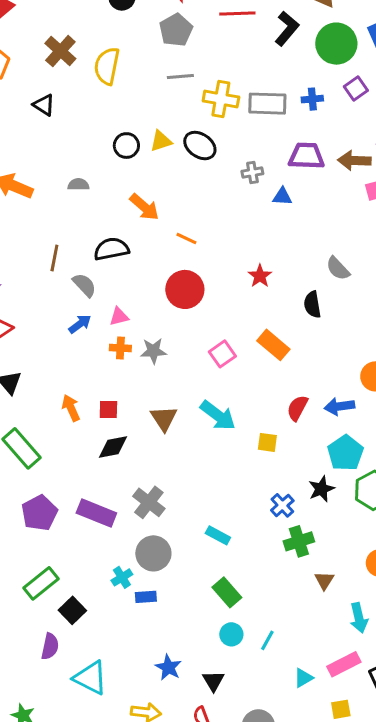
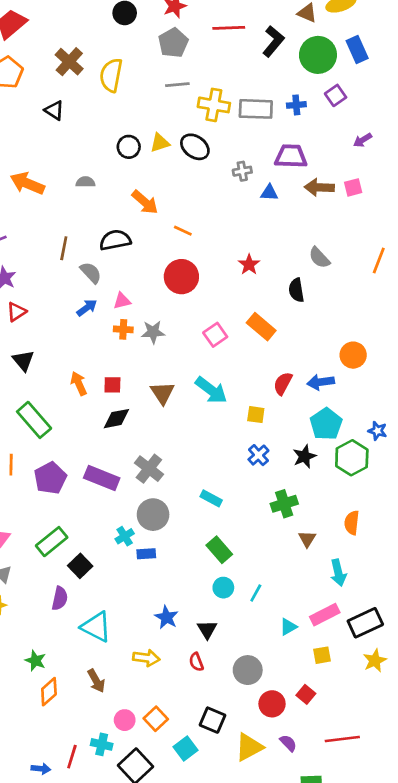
brown arrow: (354, 161) -> (319, 187), moved
blue cross: (282, 505) -> (258, 455), moved

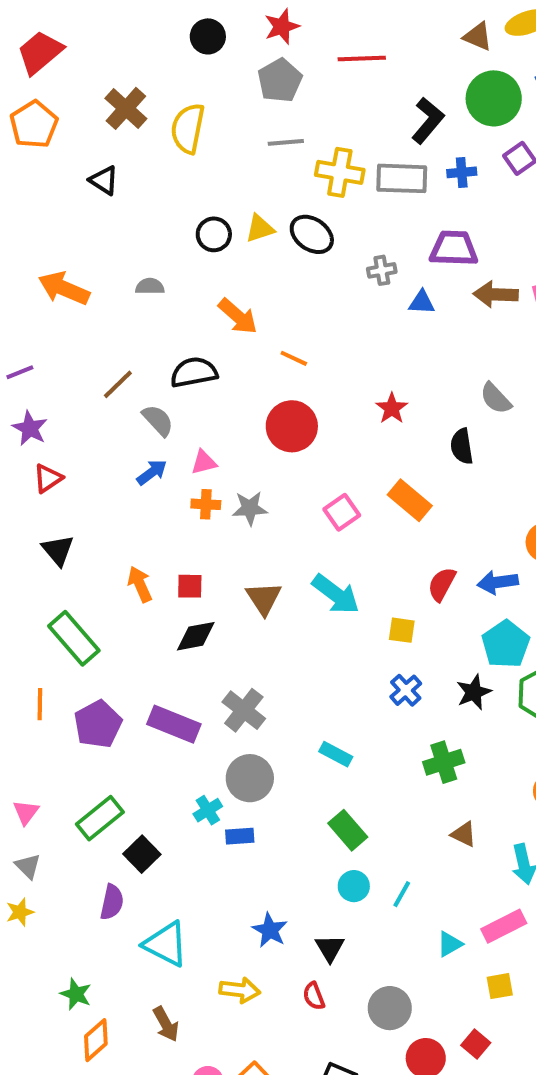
black L-shape: (273, 41) -> (428, 120), moved
brown line: (64, 248) -> (118, 384), turned 35
brown triangle: (307, 539) -> (464, 834), moved, turned -36

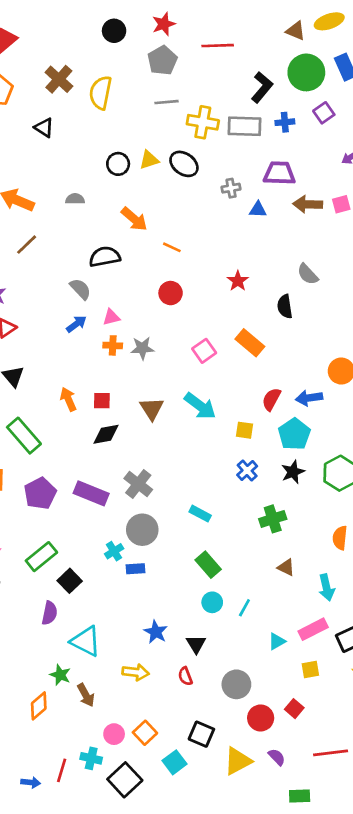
brown line: (118, 384) -> (27, 245), moved
red circle: (292, 426) -> (171, 293), size x0.7
cyan pentagon: (506, 644) -> (294, 434), moved
green star: (76, 994) -> (60, 675), moved

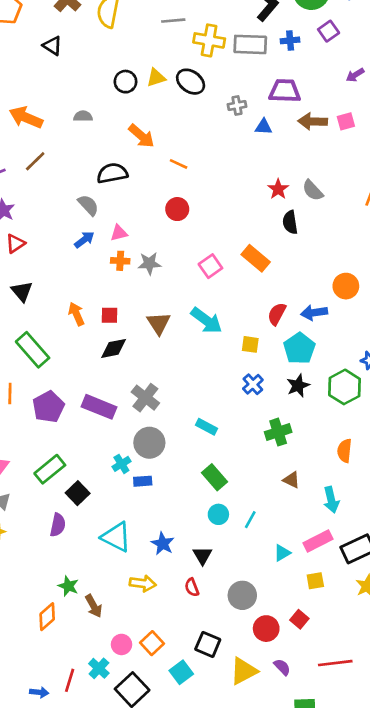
red star: (238, 281) -> (278, 189), moved
cyan triangle: (86, 641) -> (116, 537), moved
cyan cross: (91, 758) -> (99, 668), turned 30

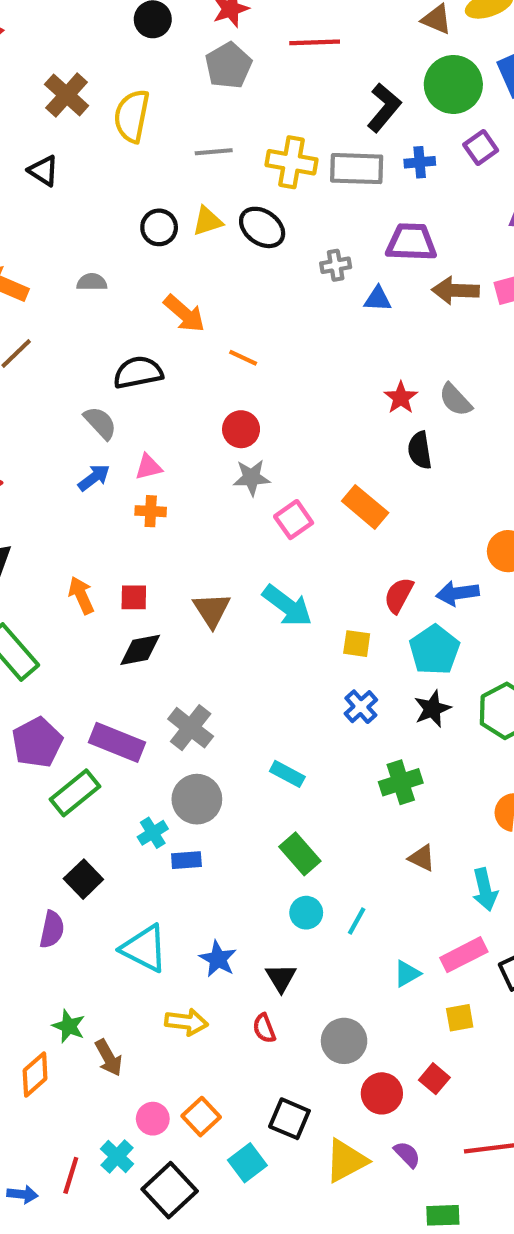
gray line: (173, 21) -> (214, 152), moved
gray star: (149, 263) -> (252, 478), moved
green rectangle: (50, 469) -> (75, 793), moved

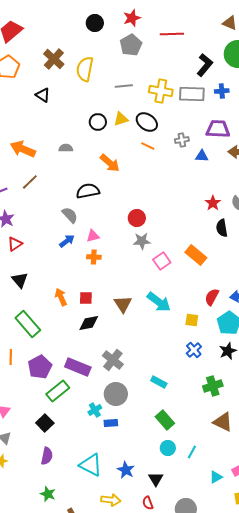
orange line: (243, 358) -> (148, 146), moved
brown triangle: (422, 858) -> (223, 422), size x1.5
black square: (83, 879) -> (45, 423), moved
green star: (69, 1026) -> (48, 494), moved

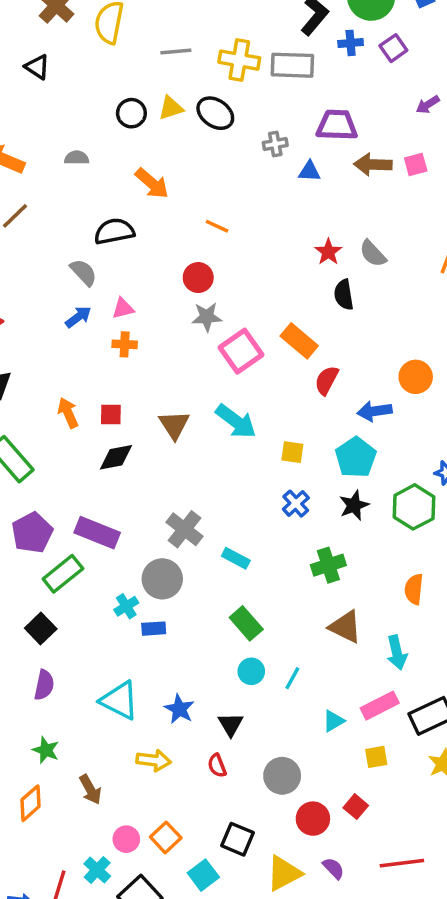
blue cross: (222, 91) -> (351, 43), moved
orange line: (148, 146) -> (217, 226), moved
pink square: (162, 261) -> (241, 351), size x1.4
red semicircle: (212, 297) -> (327, 380), moved
gray cross: (113, 360) -> (184, 529), moved

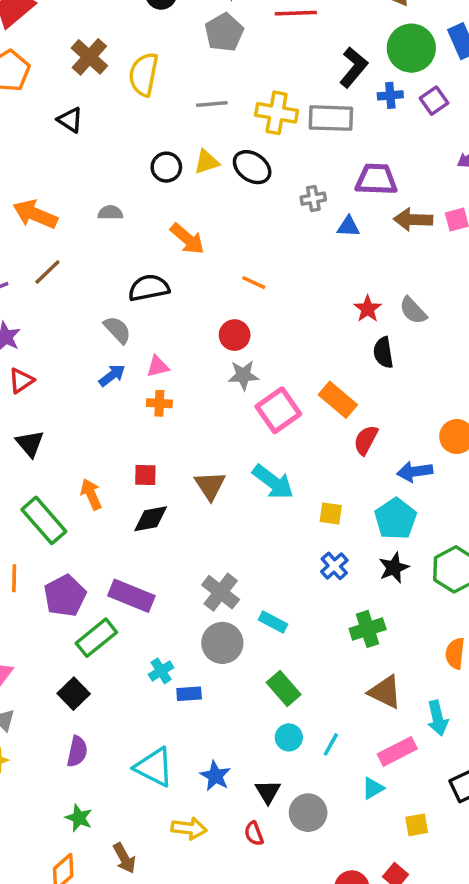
orange arrow: (68, 413) -> (91, 494), moved
gray circle: (162, 579) -> (222, 643), moved
pink rectangle: (380, 706) -> (397, 751), moved
gray circle: (282, 776) -> (308, 813), moved

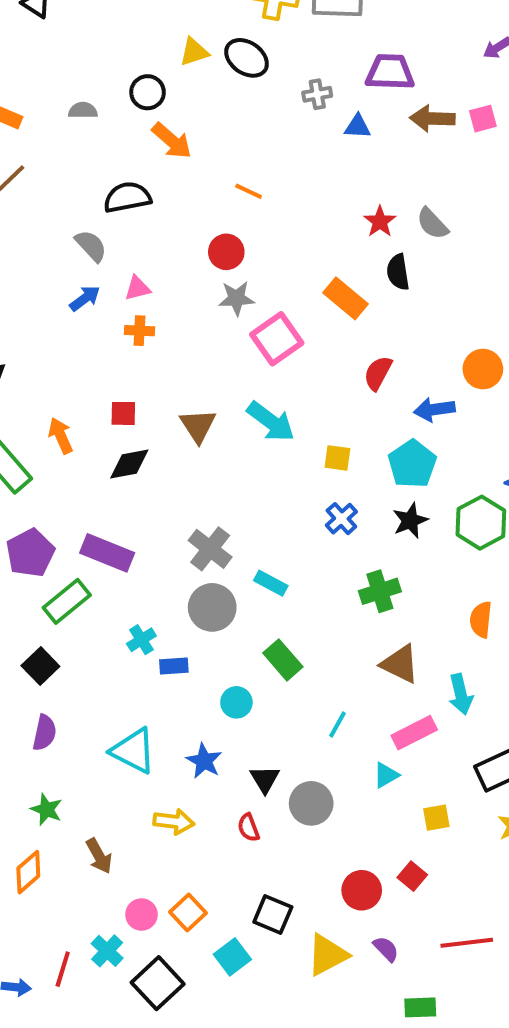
black circle: (166, 167) -> (148, 92), moved
orange rectangle: (338, 400) -> (346, 298), moved
cyan circle: (289, 737) -> (236, 702), moved

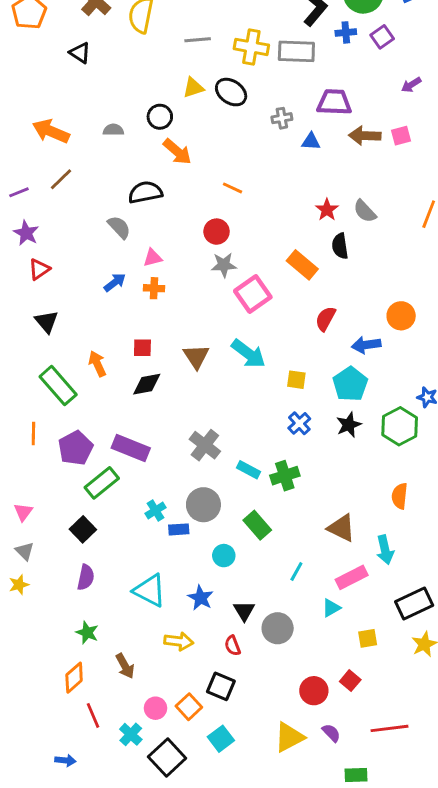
blue arrow: (85, 298) -> (115, 282), moved
green cross: (380, 591) -> (285, 476), moved
gray circle: (212, 607) -> (203, 505), moved
black square: (273, 915) -> (221, 686), moved
red line: (63, 969) -> (93, 715), moved, turned -40

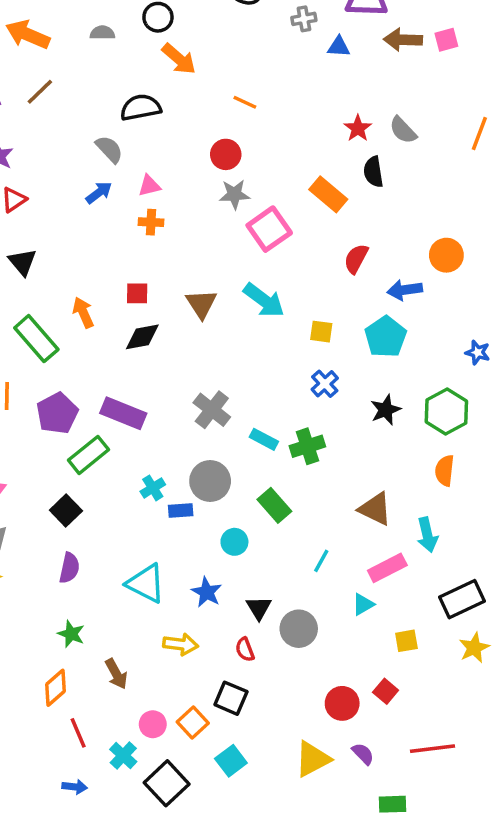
blue arrow: (115, 282) -> (99, 193), moved
black star: (349, 425) -> (386, 410), moved
green hexagon: (400, 426) -> (446, 412), moved
blue arrow: (65, 760) -> (75, 787), moved

